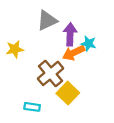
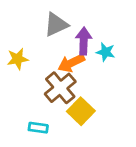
orange arrow: (74, 53) -> (71, 63), moved

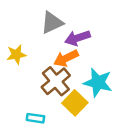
purple arrow: (84, 41) -> (77, 38), turned -110
cyan star: (106, 52) -> (98, 83), moved, size x1.6

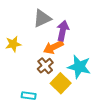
purple arrow: (77, 38) -> (63, 31), turned 120
brown cross: (56, 81) -> (45, 66), size x0.7

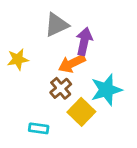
cyan star: (79, 67) -> (106, 90), turned -30

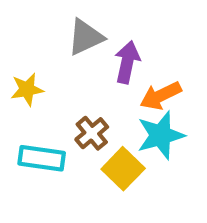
orange arrow: (72, 63) -> (161, 96), moved
cyan rectangle: (39, 128) -> (42, 158), moved, size x1.5

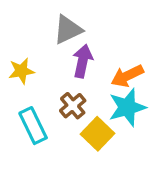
purple arrow: (127, 62) -> (83, 61), moved
cyan rectangle: (42, 158) -> (33, 126), turned 56

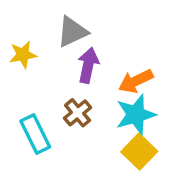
yellow star: (21, 71) -> (23, 55), moved
yellow square: (97, 134) -> (139, 152), moved

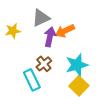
orange arrow: (136, 81) -> (65, 31), moved
cyan rectangle: (35, 134) -> (32, 80), moved

